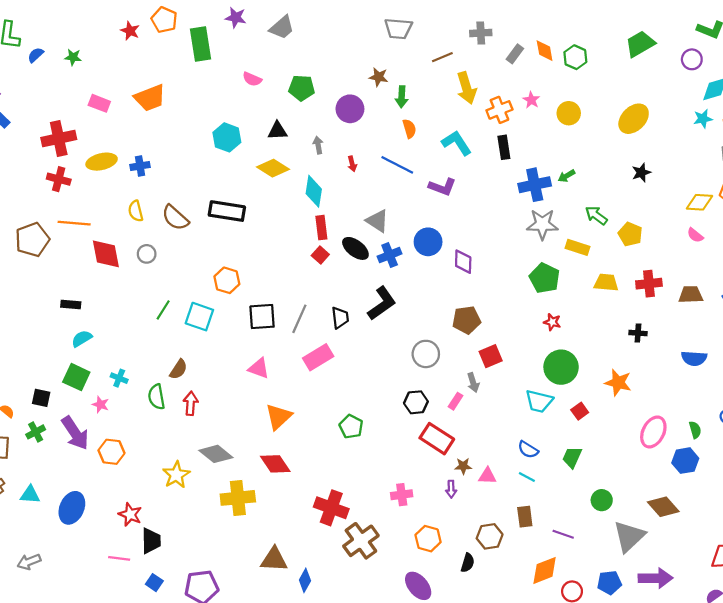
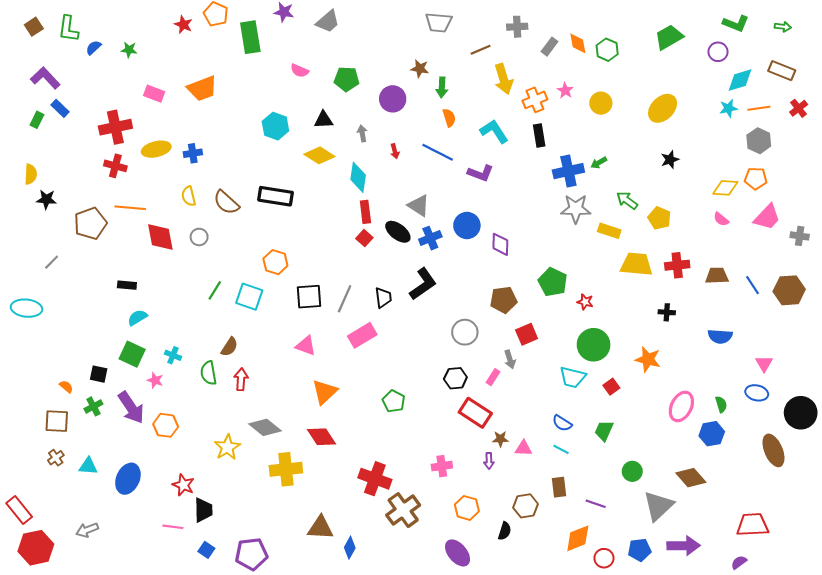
green pentagon: (545, 278) -> (553, 282), moved
yellow trapezoid: (606, 282) -> (636, 264), size x1.4

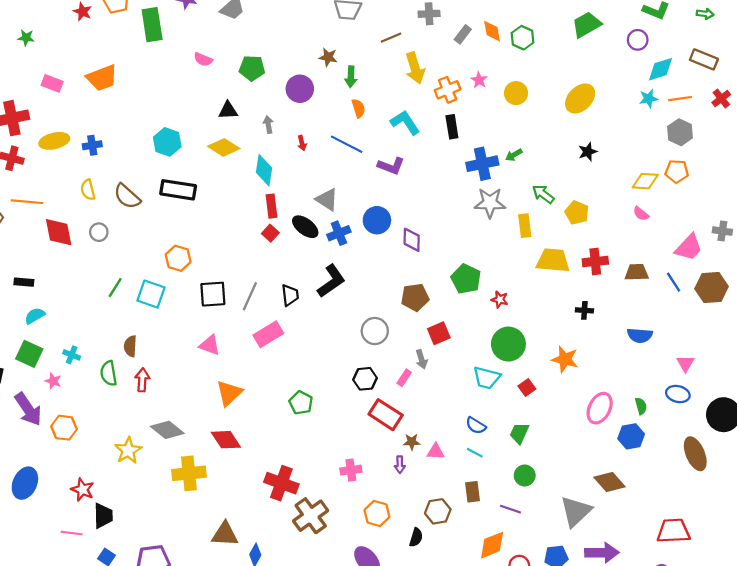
cyan hexagon: (275, 126) -> (167, 142), moved
pink trapezoid: (767, 217) -> (689, 247), moved
yellow rectangle: (609, 231) -> (525, 226), turned 65
brown semicircle: (229, 347) -> (130, 346), turned 150
green circle: (632, 471) -> (525, 475), moved

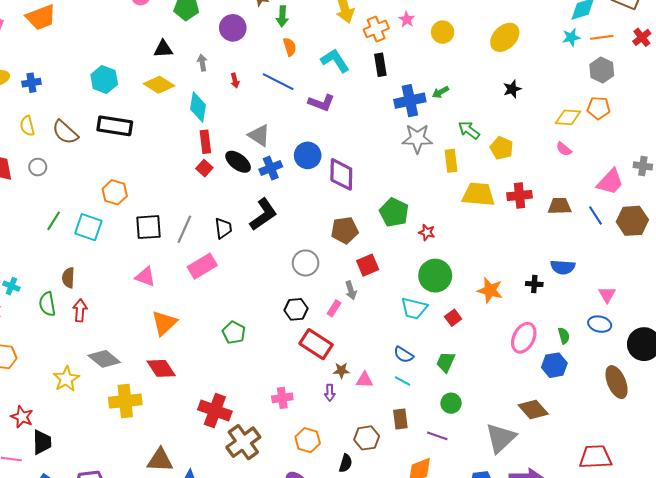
purple diamond: (412, 240) -> (341, 174), size x1.4
black cross: (584, 310) -> (534, 284), moved

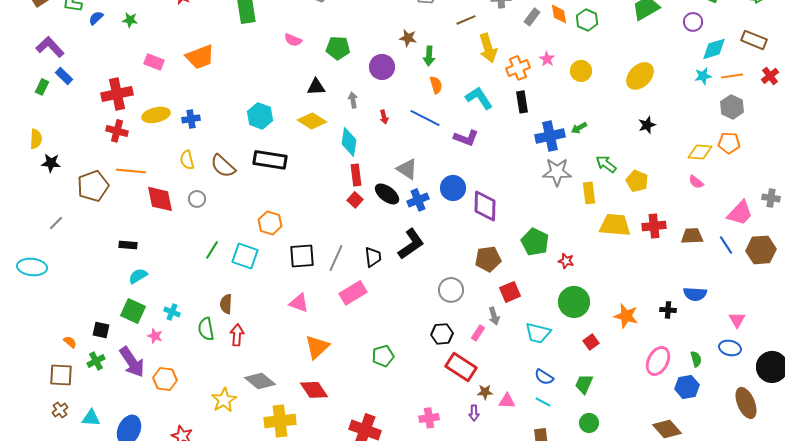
cyan trapezoid: (414, 308) -> (538, 333), moved
green pentagon: (234, 333) -> (383, 356), turned 30

